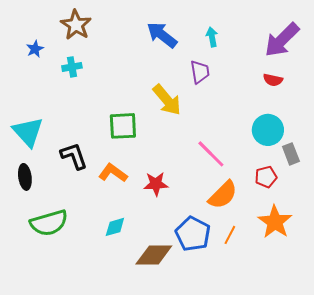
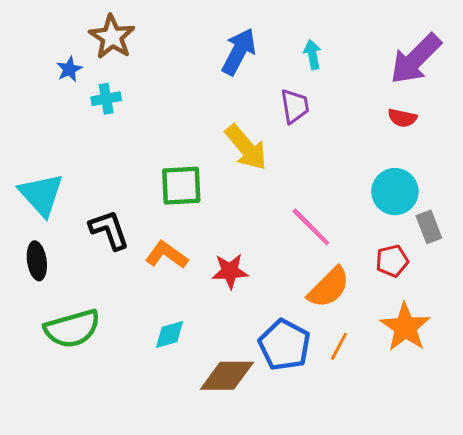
blue arrow: (162, 35) -> (239, 52), turned 80
blue star: (35, 49) -> (69, 69), moved

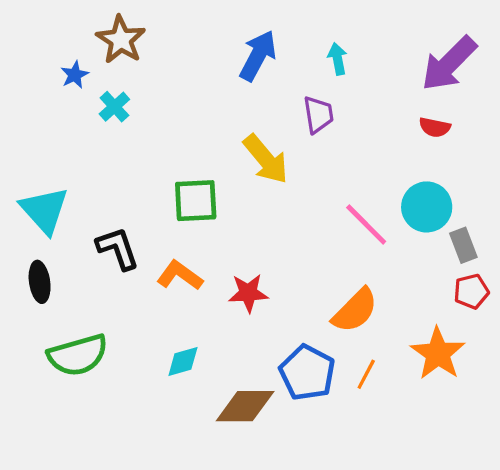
cyan cross: (106, 99) -> (114, 107), turned -32
pink line: (311, 227) -> (366, 225), moved
red pentagon: (392, 261) -> (471, 291), moved

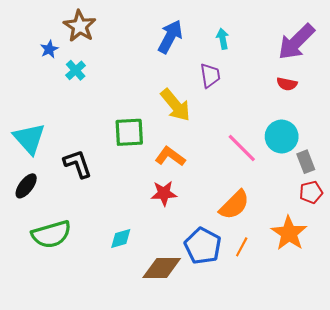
orange L-shape: (180, 275) -> (170, 156), moved
black ellipse: (40, 282) -> (26, 186), turned 45

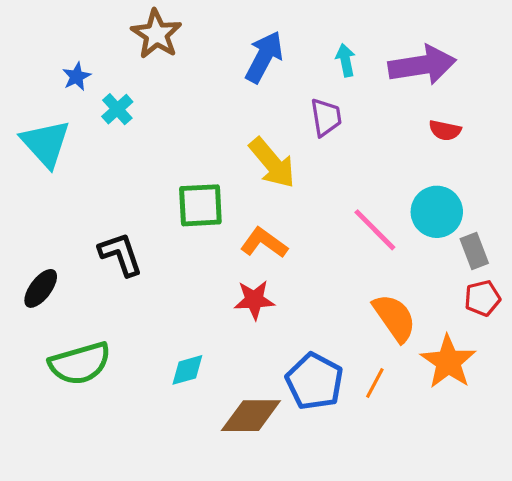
brown star: (80, 26) -> (156, 34), moved
purple arrow: (296, 42) -> (422, 65), moved, turned -144
cyan triangle: (29, 139) -> (46, 143), moved
orange semicircle: (234, 205) -> (394, 318), moved, turned -80

